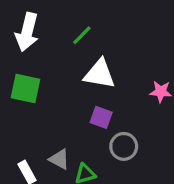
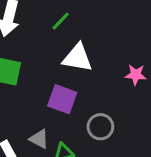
purple square: (101, 117) -> (62, 99), moved, size x1.4

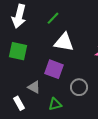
gray triangle: (39, 139) -> (34, 87), moved

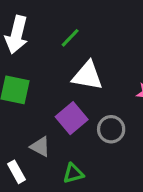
purple square: (54, 69) -> (72, 118), turned 30
gray circle: (79, 87) -> (111, 129), moved

